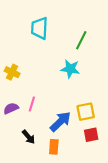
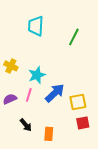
cyan star: (70, 69) -> (37, 75), moved, turned -30
blue arrow: (60, 122) -> (55, 93), moved

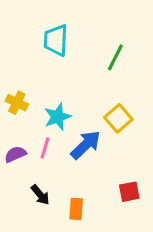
yellow square: (78, 102) -> (118, 118), moved, turned -30

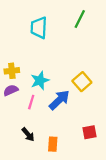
green line: (115, 57) -> (80, 19), moved
yellow cross: (17, 103) -> (12, 71), turned -32
purple semicircle: (15, 154) -> (11, 90), moved

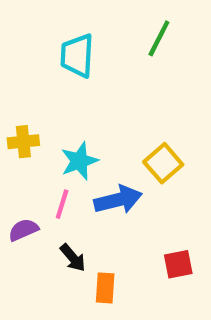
purple semicircle: (11, 90) -> (23, 230), moved
blue arrow: (59, 100) -> (118, 200), turned 30
black arrow: (28, 134) -> (73, 258), moved

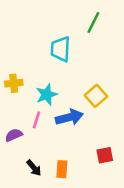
cyan trapezoid: (77, 56) -> (61, 49), moved
black arrow: (73, 258) -> (34, 168), moved

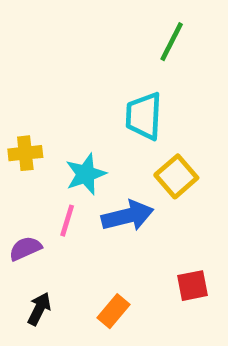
cyan trapezoid: (61, 49) -> (144, 116), moved
black arrow: (34, 168) -> (39, 309), moved, turned -114
orange rectangle: (62, 169) -> (114, 311), turned 36

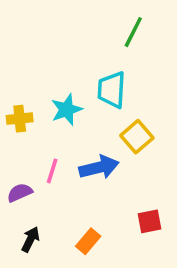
cyan star: (86, 174) -> (67, 110), moved

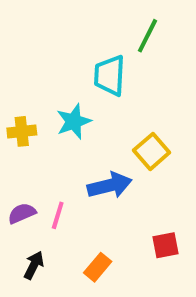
cyan trapezoid: (112, 90) -> (110, 76), moved
pink line: (52, 171) -> (58, 215), moved

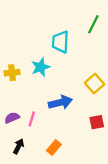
green line: (148, 36) -> (93, 24), moved
yellow square: (152, 151) -> (95, 84), moved
red square: (166, 245) -> (97, 122), moved

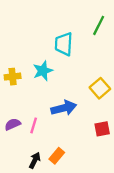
black arrow: (19, 146) -> (35, 160), moved

